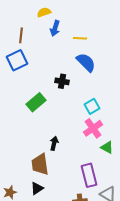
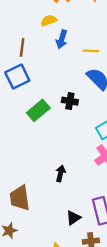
green rectangle: (36, 102) -> (38, 110), moved
brown trapezoid: (40, 164) -> (20, 198), moved
black triangle: (37, 188) -> (73, 218), moved

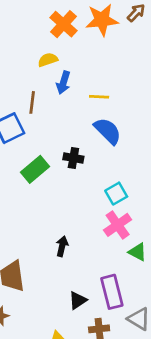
brown line: (22, 47) -> (32, 102), moved

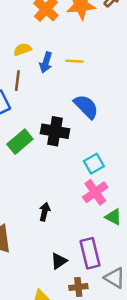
yellow semicircle: (48, 60) -> (23, 49), moved
yellow line: (99, 97) -> (74, 61), moved
black cross: (73, 158) -> (55, 131), size x1.5

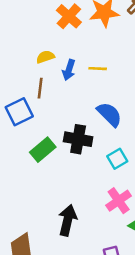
cyan square: (94, 164) -> (117, 159), moved
black arrow: (45, 212) -> (68, 220), size x1.6

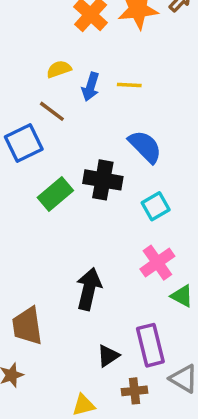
brown line: (40, 88) -> (52, 111), turned -60

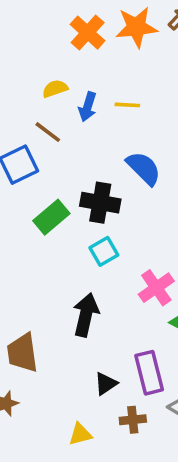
cyan square: (156, 206) -> (104, 251), moved

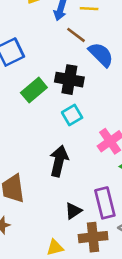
brown line: (48, 132) -> (76, 35), moved
brown cross: (133, 420) -> (93, 237), size x1.5

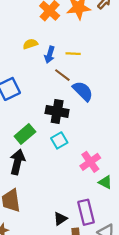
green rectangle: (34, 90) -> (25, 134), moved
black arrow: (59, 161) -> (17, 162), moved

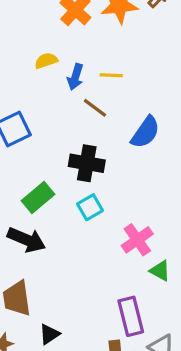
blue semicircle: (83, 91) -> (145, 132), moved, turned 80
black arrow: (17, 162) -> (27, 240), turned 100
black triangle: (60, 219) -> (49, 334), moved

